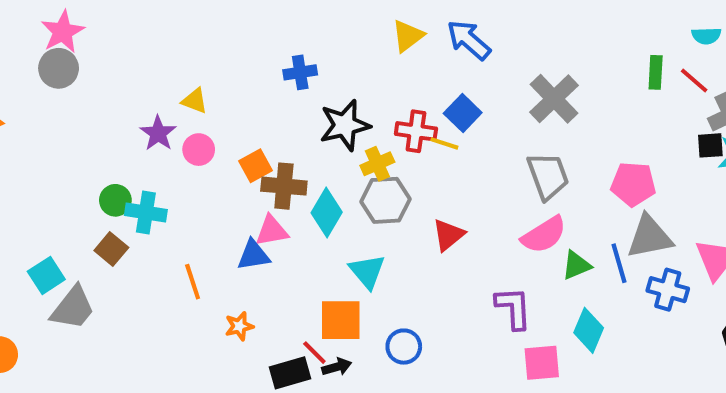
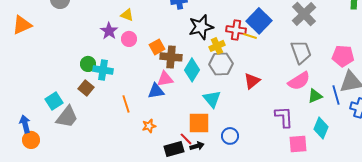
blue square: (463, 113) -> (259, 21), size x1.4

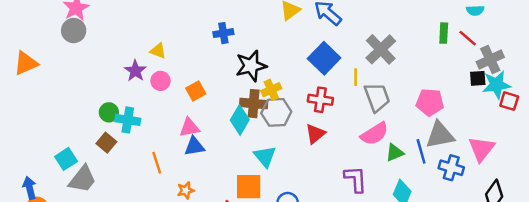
red cross: (236, 30) -> (320, 100), moved
yellow line: (250, 36) -> (356, 77), moved, turned 72
brown cross: (171, 57) -> (254, 104), moved
pink triangle: (165, 79) -> (189, 127), moved

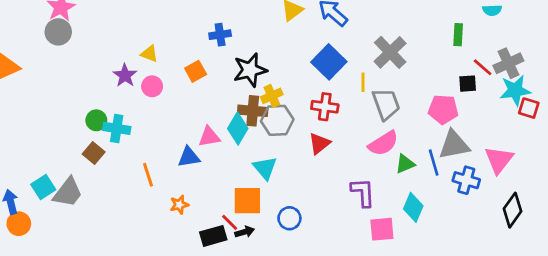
red line: (468, 38) -> (483, 67), moved
black square: (478, 78) -> (468, 84), moved
orange square: (196, 91) -> (196, 71), moved
pink triangle: (189, 127) -> (209, 137), moved
cyan square: (66, 159) -> (43, 187), moved

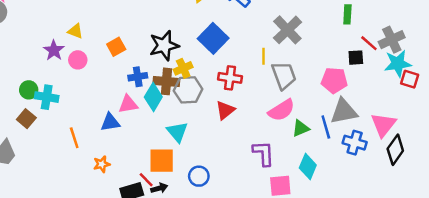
blue cross: (220, 35) -> (138, 77), moved
blue square: (329, 62) -> (213, 38), moved
black diamond: (513, 210) -> (395, 150), moved

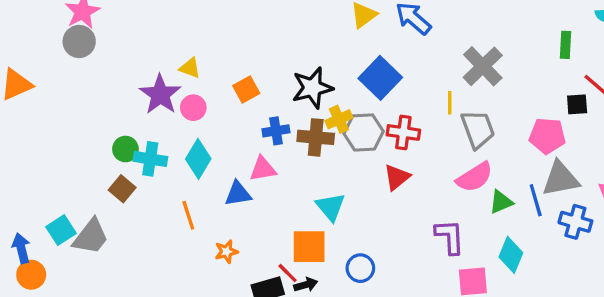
purple star: (54, 50) -> (160, 94), size x1.4
gray hexagon: (188, 90) -> (364, 132), moved
cyan diamond: (153, 97) -> (198, 159), moved

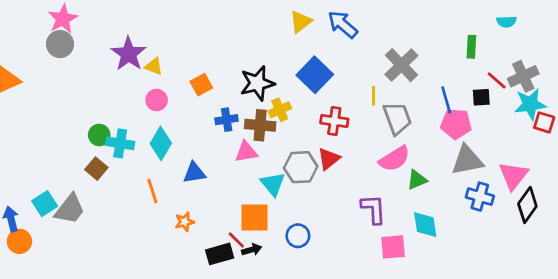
purple star: (160, 94) -> (129, 54), moved
gray hexagon: (364, 132) -> (301, 167), moved
pink triangle: (263, 169) -> (246, 152), moved
blue line: (536, 200) -> (446, 100), moved
cyan diamond: (511, 255) -> (425, 225), turned -32

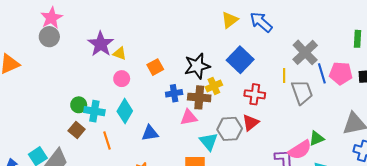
blue line: (446, 100) -> (322, 73), moved
pink pentagon: (456, 124) -> (341, 73), moved
pink semicircle: (394, 159) -> (300, 150), moved
orange line: (152, 191) -> (107, 140), moved

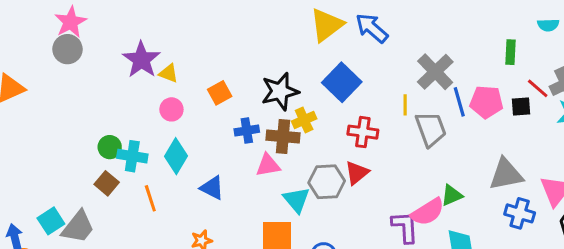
yellow triangle: (230, 20) -> (327, 25), size x1.4
blue triangle: (150, 133) -> (212, 188), turned 36

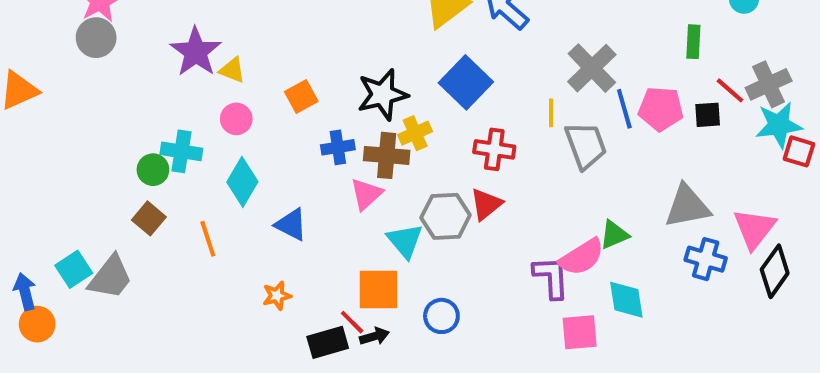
cyan cross: (132, 156) -> (181, 151), moved
pink triangle: (268, 165) -> (366, 194), turned -32

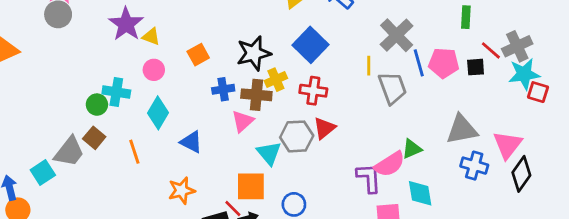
red cross: (494, 149) -> (313, 91), moved
gray trapezoid: (110, 277) -> (69, 152), moved
orange star: (277, 296) -> (182, 191), size x1.4

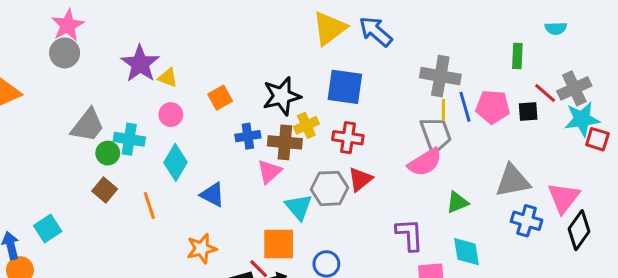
gray cross: (397, 35) -> (440, 76), turned -36
blue square: (311, 45) -> (345, 87), turned -36
yellow line: (369, 66) -> (443, 110), moved
gray trapezoid: (69, 152) -> (88, 125), moved
pink semicircle: (390, 164) -> (425, 162), moved

